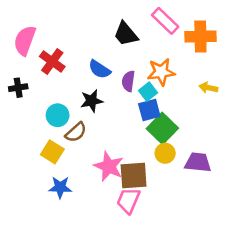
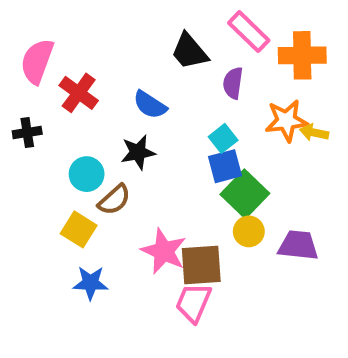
orange star: (161, 72) -> (286, 121), moved
purple semicircle: (128, 81) -> (233, 83), moved

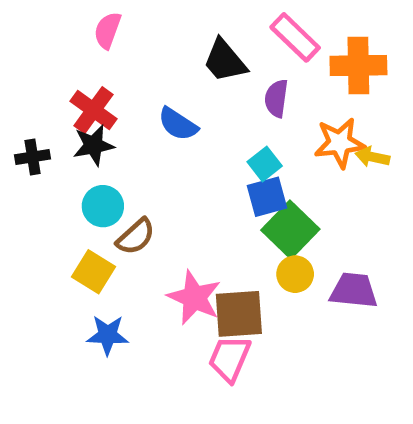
pink semicircle: (37, 61) -> (108, 30), moved, size x0.7
black star: (138, 152) -> (94, 145), moved

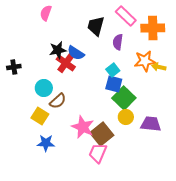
black trapezoid: (225, 61) -> (96, 26), turned 55
red cross: (94, 110) -> (66, 63), moved
black star: (94, 145) -> (58, 50), moved
blue square: (267, 197) -> (114, 84), turned 30
brown square: (239, 314) -> (102, 134), turned -35

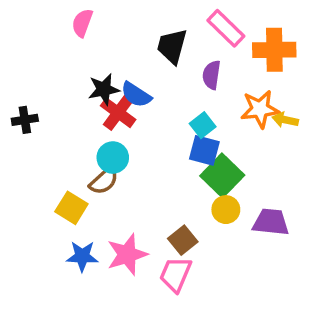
cyan circle: (44, 88) -> (113, 158), moved
pink star: (83, 127) -> (127, 254), moved, turned 30
brown square: (102, 134) -> (183, 240), size x0.7

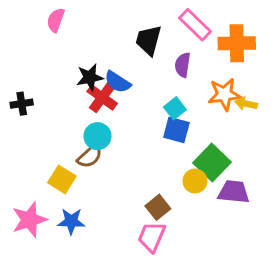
pink semicircle: (82, 23) -> (56, 20), moved
green square: (222, 175) -> (212, 162), moved
pink star: (127, 254) -> (29, 220), moved

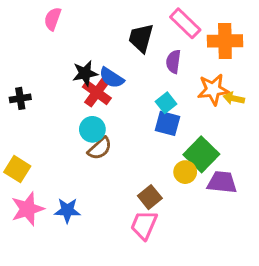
brown semicircle: (90, 156) -> (100, 148), moved
yellow square: (62, 179) -> (17, 169), moved

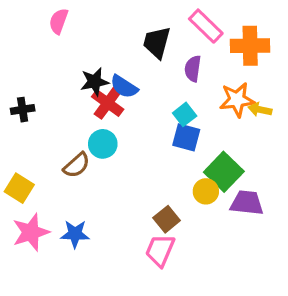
brown semicircle: (100, 148) -> (77, 165), moved

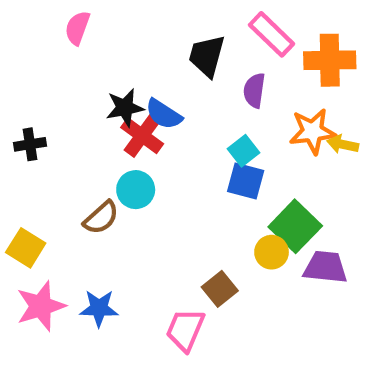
pink trapezoid: (160, 250) -> (185, 330), moved

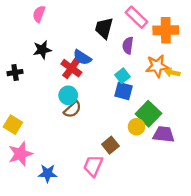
black star: (125, 108) -> (42, 50), moved
brown semicircle: (101, 218) -> (73, 109), moved
blue star: (99, 308) -> (48, 173), moved

